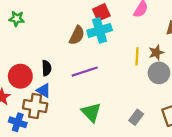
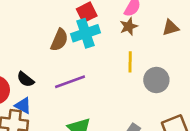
brown star: (156, 53) -> (129, 26), moved
black semicircle: (47, 68) -> (25, 79), turned 133

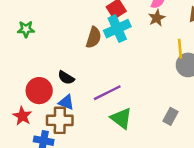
yellow line: (130, 62) -> (180, 49), moved
purple line: (70, 82) -> (107, 93), moved

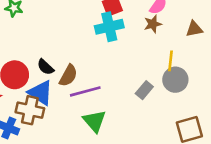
brown semicircle: (94, 37) -> (68, 76), moved
blue triangle: (66, 102) -> (41, 93), size x1.5
gray rectangle: (170, 116) -> (144, 90), moved

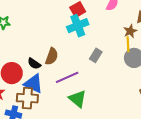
brown star: (153, 24) -> (130, 31), moved
brown semicircle: (68, 76) -> (52, 56), moved
gray rectangle: (144, 90) -> (96, 55), moved

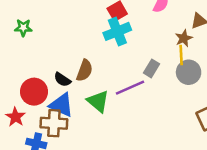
gray rectangle: (96, 55) -> (152, 68), moved
purple line: (67, 77) -> (130, 88), moved
green triangle: (78, 99) -> (98, 101), moved

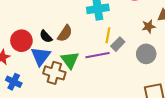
yellow line: (181, 55) -> (108, 35), moved
blue triangle: (62, 105) -> (41, 56), turned 30
brown cross: (54, 123) -> (54, 73), moved

